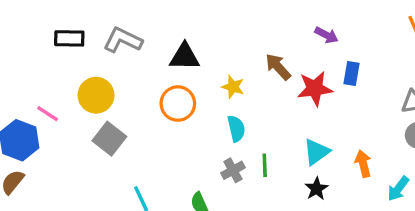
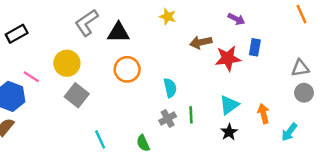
black rectangle: (69, 38) -> (17, 34), moved, turned -30
gray L-shape: (123, 40) -> (87, 23), turned -60
black triangle: (185, 57) -> (119, 33), moved
brown arrow: (278, 67) -> (201, 42), turned -60
yellow star: (233, 87) -> (168, 17), moved

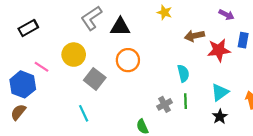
cyan semicircle: (170, 88) -> (183, 73), moved
gray square: (77, 95) -> (95, 79), moved
cyan line: (100, 139) -> (84, 113), moved

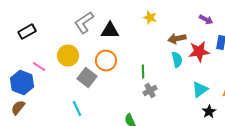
orange circle: (128, 60) -> (106, 61), moved
cyan semicircle: (183, 73) -> (177, 60), moved
green line: (186, 101) -> (143, 72), moved
gray cross: (164, 104) -> (150, 91), moved
black star: (220, 117) -> (209, 112), moved

